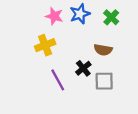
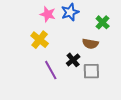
green cross: (111, 17) -> (103, 22), moved
yellow cross: (45, 45) -> (40, 40), turned -30

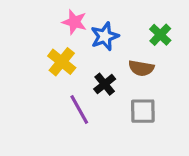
blue star: (70, 12) -> (105, 36), moved
black cross: (73, 60) -> (105, 84), moved

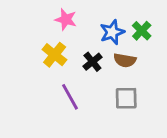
blue star: (105, 36) -> (112, 32), moved
black cross: (105, 84) -> (92, 62), moved

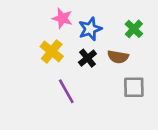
blue star: (112, 32) -> (90, 29), moved
gray square: (126, 98) -> (134, 87), moved

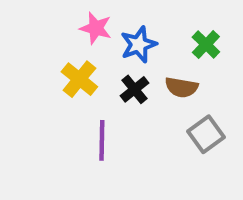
gray square: (134, 87) -> (206, 134), turned -35
purple line: (66, 91) -> (102, 140), turned 30

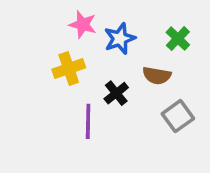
yellow cross: (79, 79) -> (69, 69), turned 32
black cross: (135, 89) -> (116, 93), moved

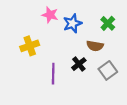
yellow cross: (69, 69) -> (30, 46), moved
black cross: (116, 93) -> (79, 64), moved

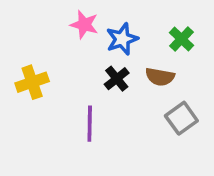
yellow cross: (30, 46) -> (32, 82), moved
black cross: (79, 64) -> (117, 79), moved

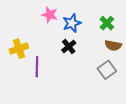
brown semicircle: (160, 77) -> (113, 45), moved
purple line: (90, 124) -> (37, 67), moved

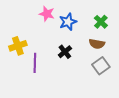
brown semicircle: (113, 45) -> (97, 44), moved
black cross: (69, 46) -> (65, 52), moved

